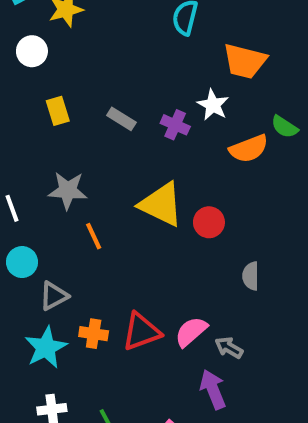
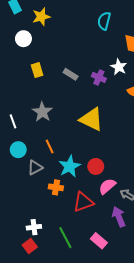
gray star: (68, 190) -> (42, 112), turned 30
red circle: (209, 222) -> (96, 166), moved
orange line: (94, 236) -> (50, 147), moved
red triangle: (141, 332) -> (83, 202), moved
cyan star: (46, 348) -> (70, 166), moved

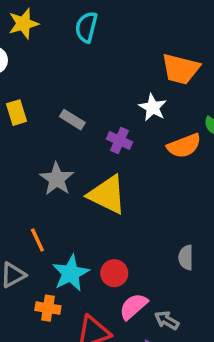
cyan semicircle: (104, 21) -> (86, 27), moved
purple cross: (99, 77) -> (119, 141), moved
gray star: (42, 112) -> (57, 179), moved

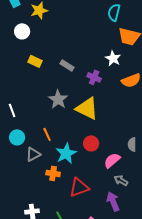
cyan semicircle: (86, 27) -> (114, 12), moved
yellow rectangle: (17, 113) -> (35, 61), turned -48
red circle: (114, 273) -> (91, 143), moved
pink semicircle: (133, 306) -> (112, 160), moved

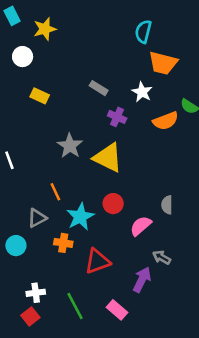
gray rectangle: (67, 65) -> (99, 88), moved
cyan circle: (17, 137) -> (16, 246), moved
gray arrow: (121, 180) -> (162, 257), moved
purple arrow: (113, 201) -> (142, 280), turned 48

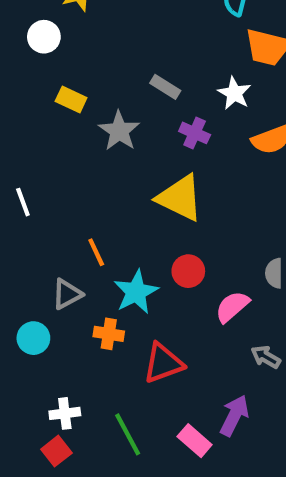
gray star: (70, 146) -> (119, 131), moved
purple arrow: (142, 280) -> (234, 416), moved

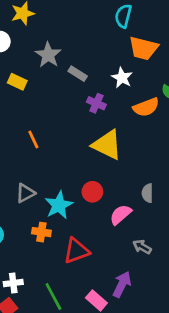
gray star: (119, 131) -> (48, 55), moved
yellow triangle: (180, 198) -> (107, 145), moved
orange line: (96, 252) -> (33, 139), moved
gray triangle: (67, 294) -> (25, 193), moved

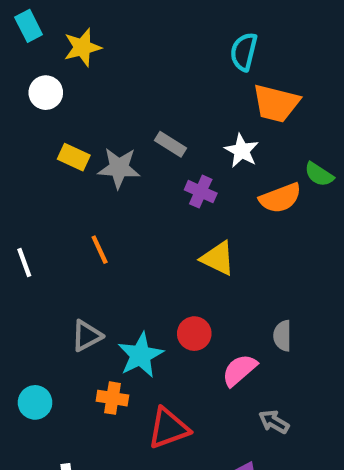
gray star: (48, 55) -> (119, 168), moved, turned -30
yellow triangle: (107, 145) -> (218, 258), size x0.7

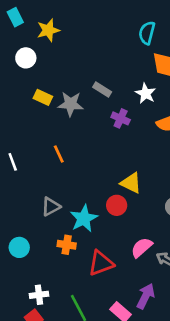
yellow triangle: (218, 258) -> (131, 183), moved
pink semicircle: (239, 370) -> (142, 247), moved

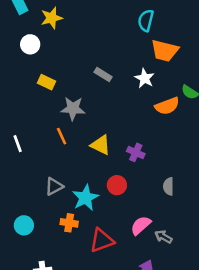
gray star: (71, 104) -> (73, 108), moved
purple cross: (121, 118) -> (136, 152), moved
yellow triangle: (131, 183) -> (101, 145), moved

